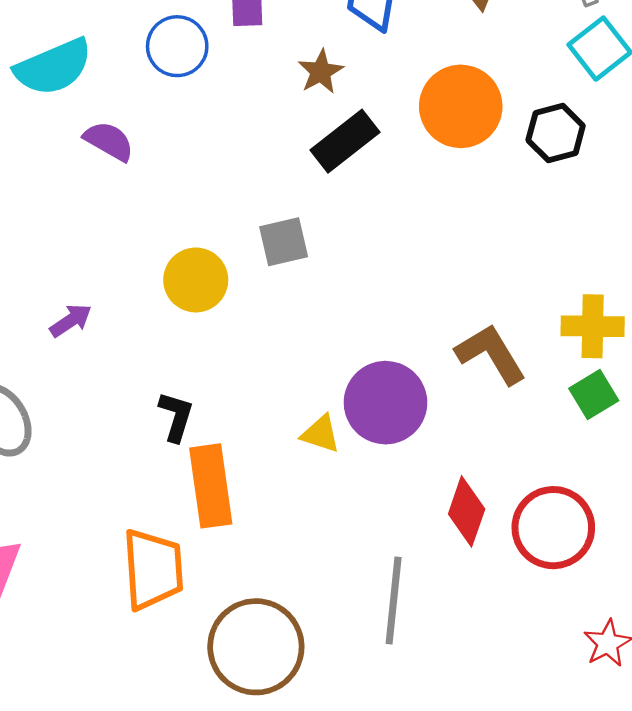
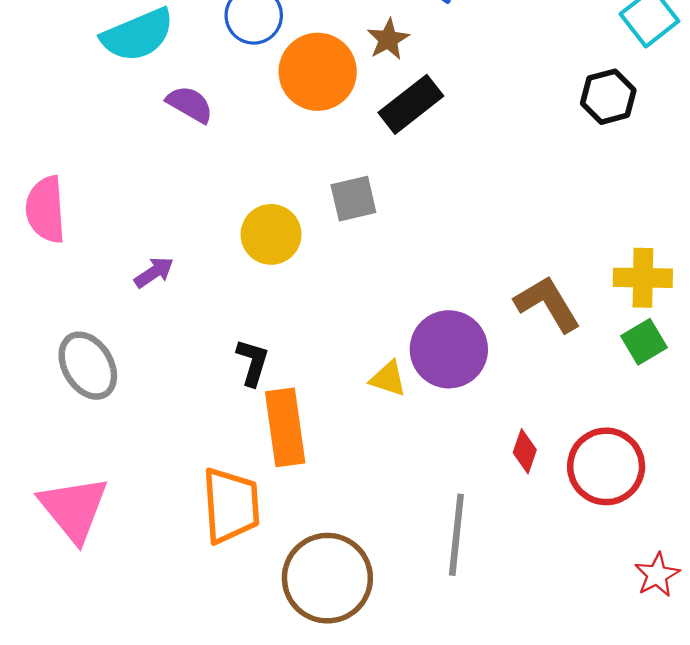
orange circle: (461, 106) -> (318, 72), moved
red diamond: (467, 511) -> (525, 451), size x0.7

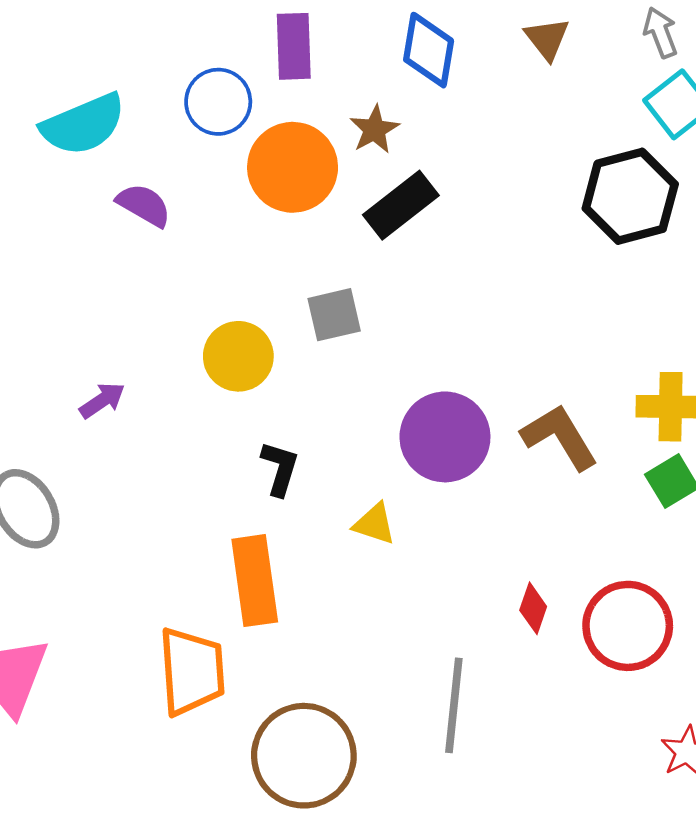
black hexagon: (608, 97) -> (630, 196), size x1.5
purple circle: (449, 349) -> (445, 437), moved
black L-shape: (253, 362) -> (280, 468), moved

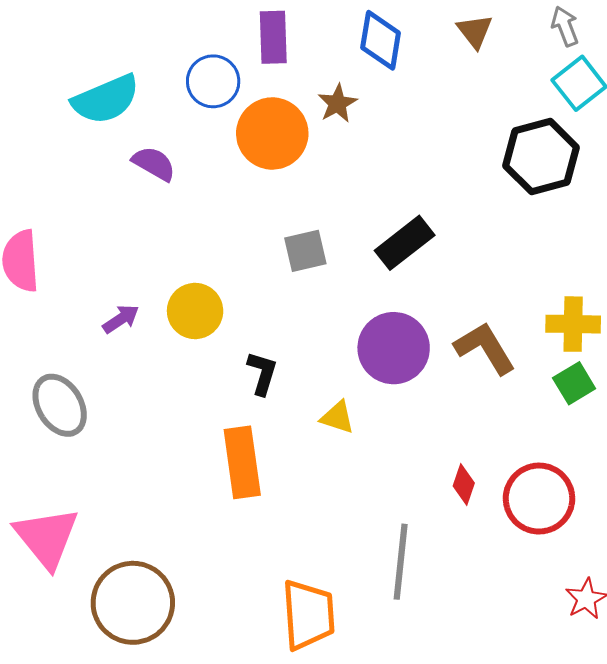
black rectangle: (401, 205) -> (405, 243), moved
yellow circle: (238, 356) -> (195, 311), moved
orange trapezoid: (192, 671) -> (308, 615), moved
brown circle: (304, 756) -> (133, 603), moved

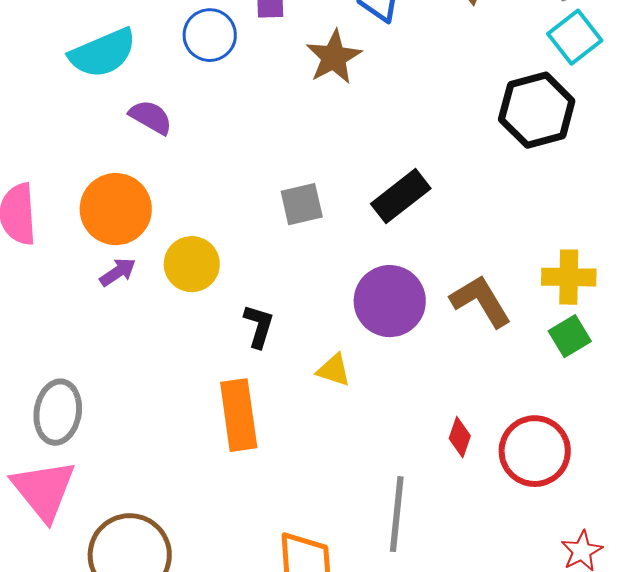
brown star: (337, 103) -> (334, 57), size x1.4
orange circle: (272, 133) -> (116, 209), moved
gray ellipse: (60, 405) -> (58, 412), moved, turned 40

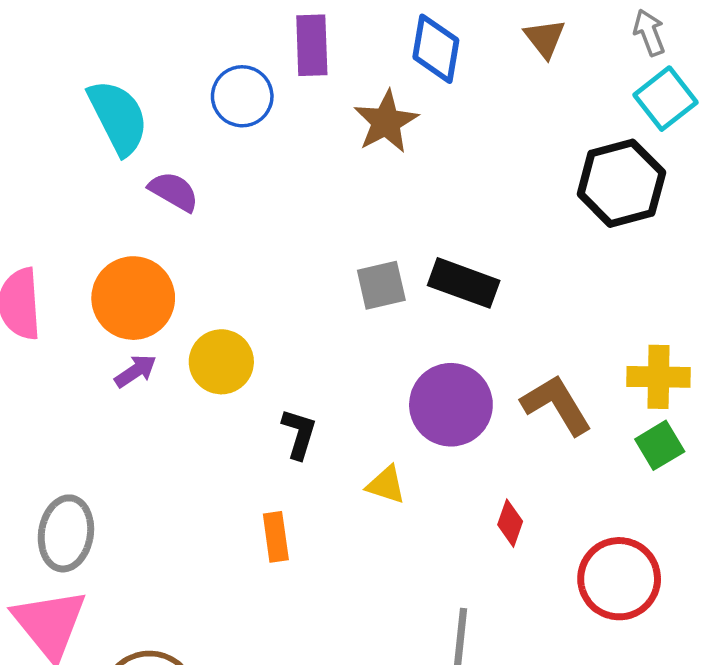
cyan semicircle: (103, 53) -> (118, 117), turned -94
black rectangle: (401, 196) -> (464, 283), turned 58
gray square: (302, 204) -> (381, 285), moved
orange rectangle: (239, 415) -> (276, 537), size x0.6
red diamond: (460, 437) -> (510, 523), moved

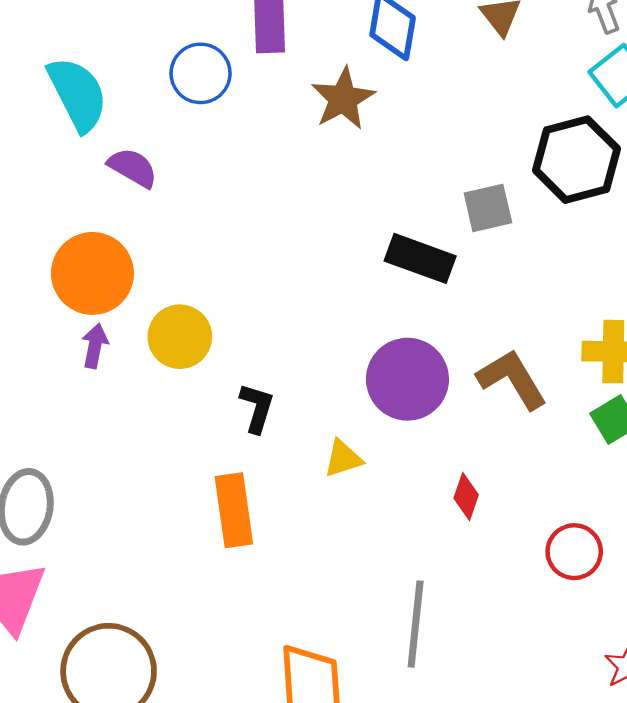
gray square: (381, 285) -> (488, 208), moved
purple arrow: (136, 371) -> (95, 346), turned -45
yellow triangle: (386, 485) -> (343, 459), turned -36
orange rectangle: (276, 537) -> (234, 510), size x1.5
red circle: (619, 579) -> (574, 552), size x0.7

